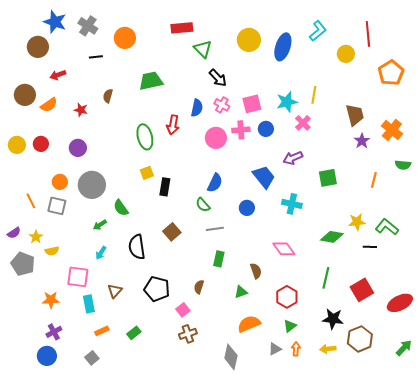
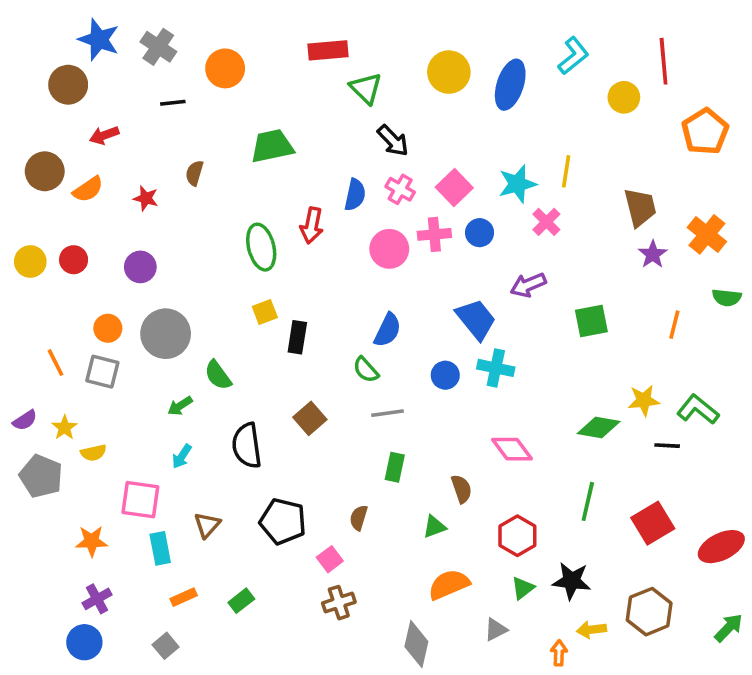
pink square: (252, 104) -> (454, 188), turned -30
cyan cross: (292, 204) -> (496, 368), moved
black star: (333, 319) -> (572, 581), moved
orange arrow: (296, 349) -> (559, 653), moved

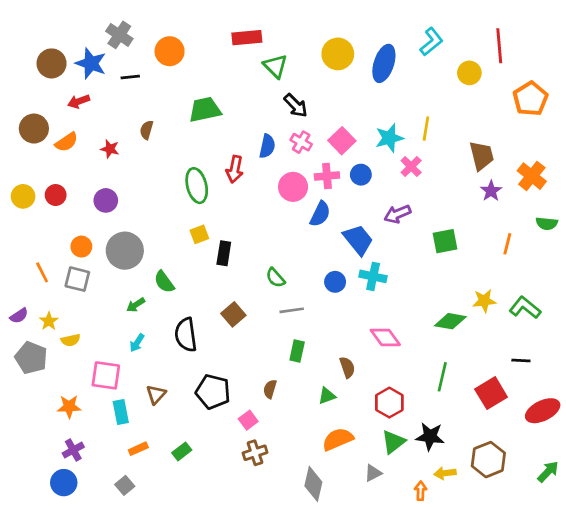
blue star: (99, 40) -> (91, 63), moved
blue semicircle: (388, 330) -> (320, 214), moved
black line: (667, 446) -> (521, 361), moved
green triangle: (523, 588) -> (393, 442), size x1.4

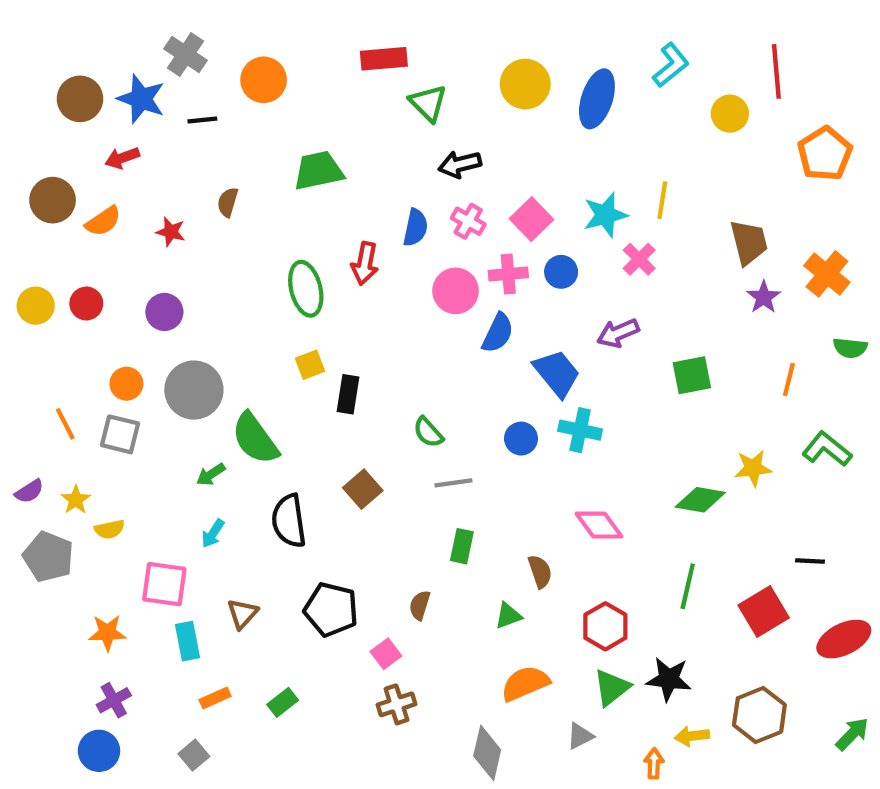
black arrow: (296, 105) -> (460, 164), turned 120
green semicircle: (164, 282) -> (255, 439), size x1.5
green L-shape: (525, 308) -> (827, 449), moved

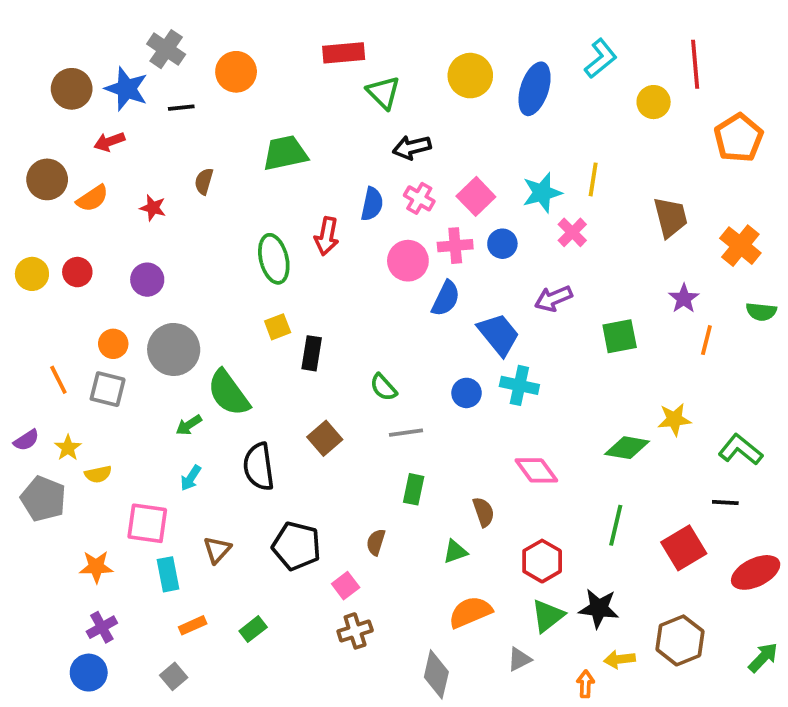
purple star: (764, 297) -> (684, 298), moved
green L-shape: (827, 449) -> (740, 450), moved

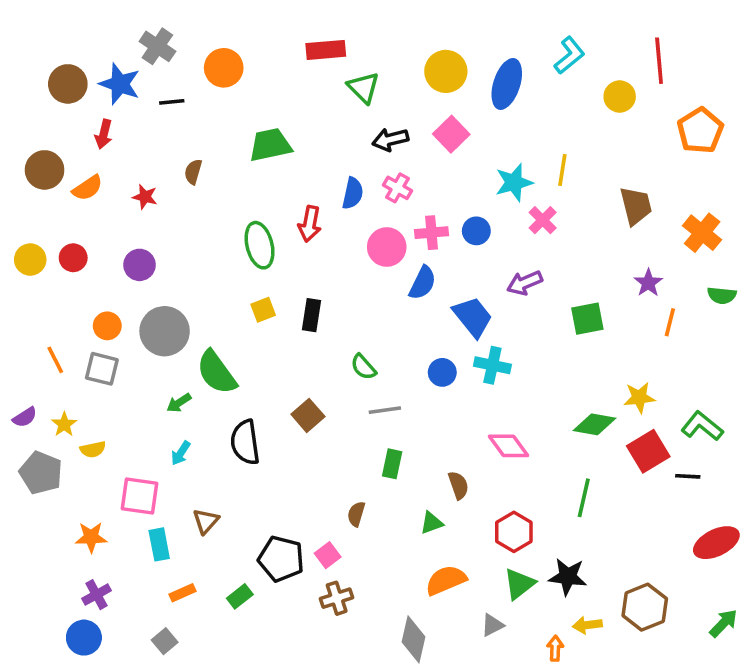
red arrow: (109, 142) -> (104, 134), turned -56
pink square: (476, 196) -> (451, 134), moved
black rectangle: (312, 353) -> (311, 315), moved
black pentagon: (296, 546) -> (281, 559), moved
red square: (684, 548) -> (648, 451), moved

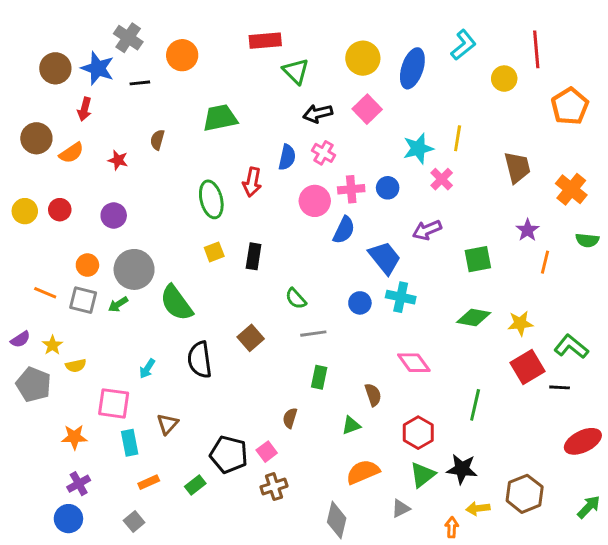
orange line: (55, 360) -> (45, 293), turned -40
green arrow: (179, 403) -> (118, 304), moved
green diamond: (595, 424) -> (474, 317), moved

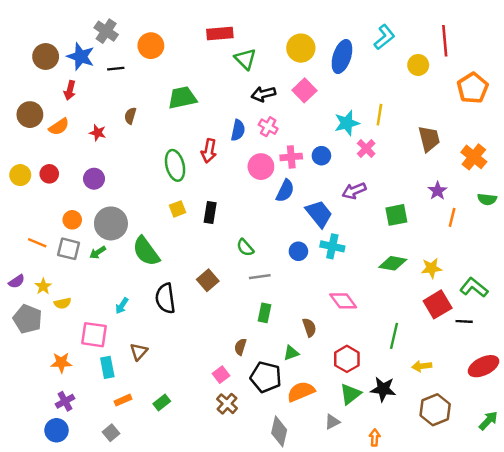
black pentagon: (229, 454) -> (266, 377), moved
brown cross: (274, 487) -> (227, 404), turned -30
yellow arrow: (478, 508) -> (422, 366), moved

